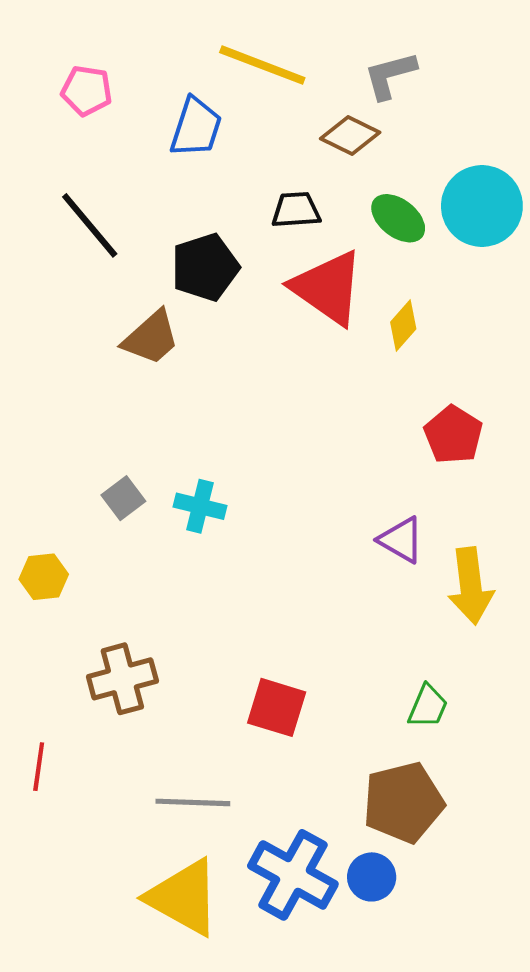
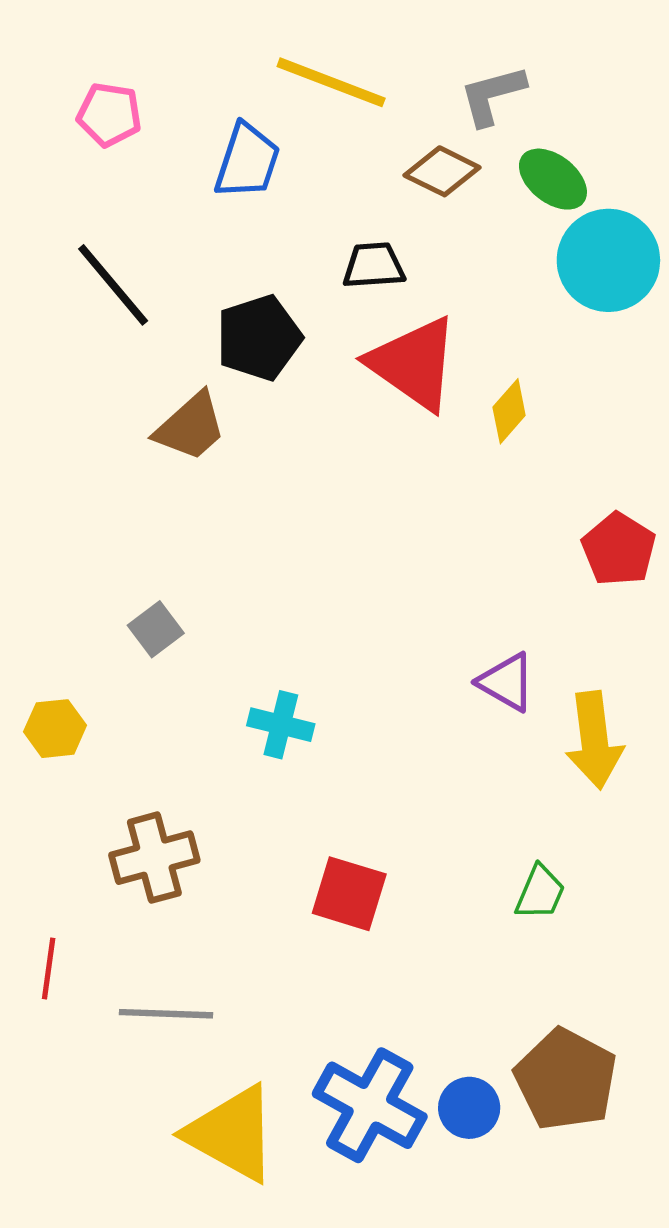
green ellipse: (398, 218) -> (553, 179), moved
red pentagon: (453, 435) -> (619, 549), moved
cyan cross: (200, 506) -> (281, 725), moved
gray line: (193, 802) -> (166, 1014), moved
brown pentagon: (403, 802) -> (566, 1079), moved, turned -30

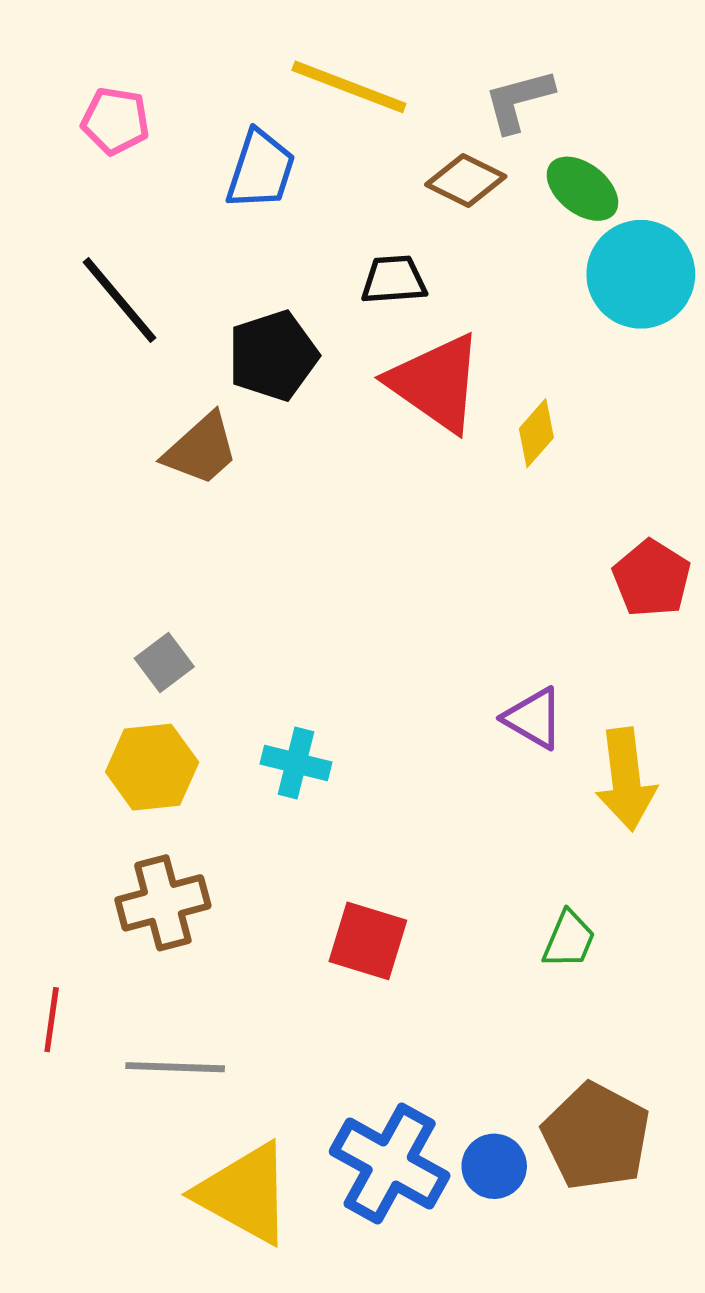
yellow hexagon: (55, 729) -> (152, 767), moved, size x1.4

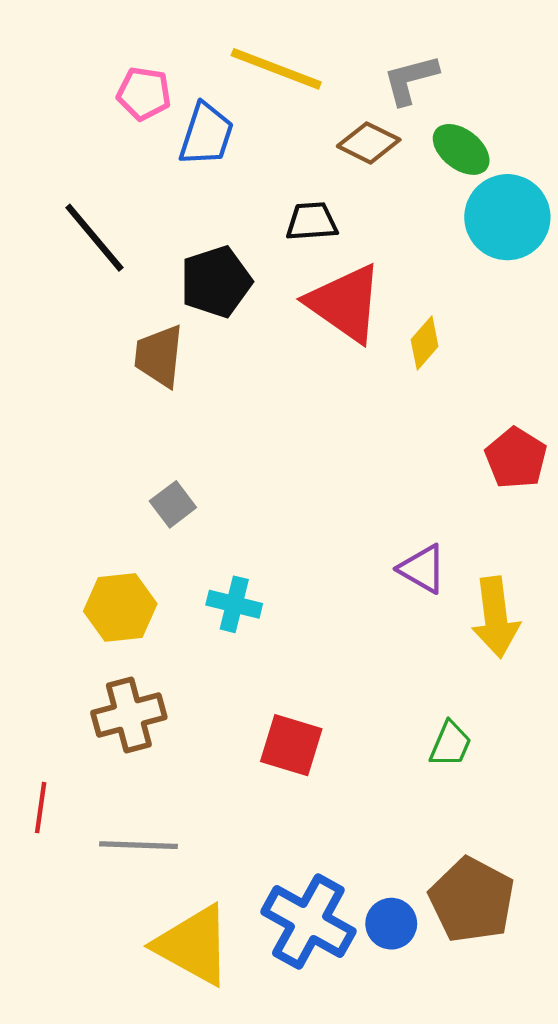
pink pentagon: (115, 121) -> (144, 94), moved
brown trapezoid: (201, 449) -> (159, 356), turned 138
gray square: (164, 663) -> (173, 504), moved

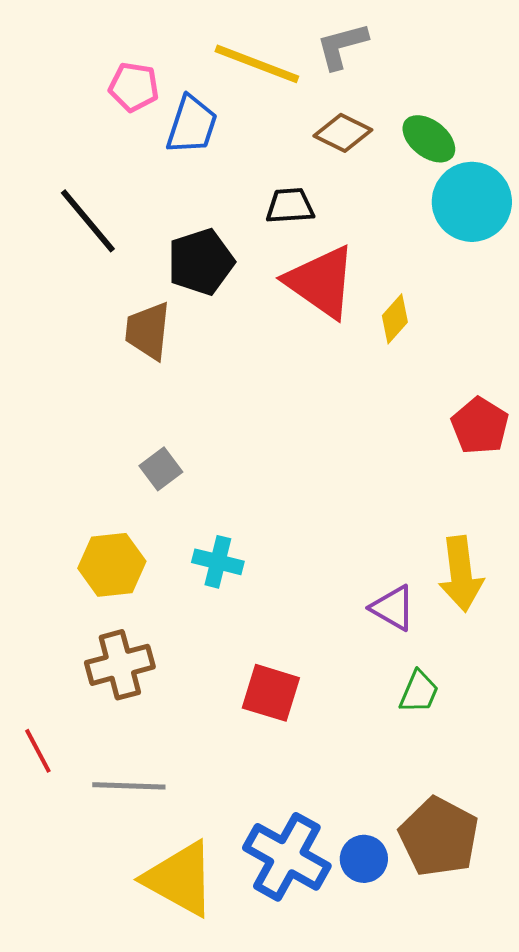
gray L-shape: (411, 80) -> (342, 46), moved
purple triangle: (422, 569) -> (393, 608), moved
red line: (41, 808) -> (38, 751), turned -36

